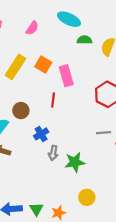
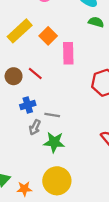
red line: (53, 100) -> (35, 73), moved, turned -72
gray line: (104, 133) -> (52, 115), moved
yellow circle: (87, 197) -> (57, 181), size x1.6

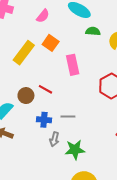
orange square: (48, 36) -> (51, 43), moved
blue cross: (28, 105) -> (44, 120), turned 32
gray line: (52, 115) -> (68, 116), moved

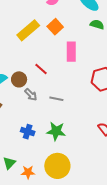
brown circle: (26, 96) -> (19, 79), moved
blue cross: (44, 120) -> (28, 132), moved
gray arrow: (54, 139) -> (31, 95), moved, turned -72

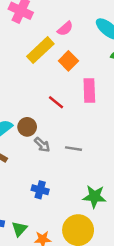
yellow rectangle: (28, 30) -> (40, 50), moved
red line: (41, 69) -> (56, 102), moved
green star: (56, 131) -> (94, 197), moved

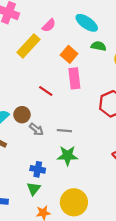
orange square: (68, 61) -> (69, 54), moved
green star: (94, 197) -> (67, 156), moved
green triangle: (19, 229) -> (34, 189), moved

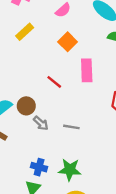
yellow rectangle: (28, 46) -> (25, 32), moved, size x0.7
orange square: (69, 54) -> (68, 42), moved
green star: (67, 156) -> (70, 170), moved

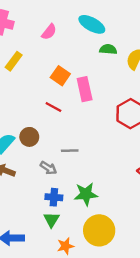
orange square: (68, 42) -> (60, 76), moved
gray arrow: (41, 123) -> (48, 168), moved
gray line: (71, 127) -> (70, 151), moved

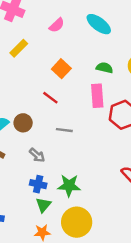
green semicircle: (108, 49) -> (105, 68), moved
pink rectangle: (85, 89) -> (97, 96), moved
gray line: (70, 151) -> (64, 130), moved
green triangle: (52, 220) -> (43, 205), moved

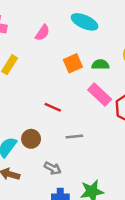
orange square: (61, 69) -> (73, 63), moved, turned 36
pink rectangle: (97, 96) -> (100, 94), turned -30

